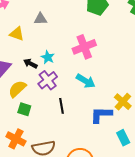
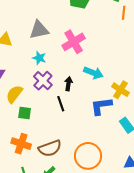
gray triangle: (40, 19) -> (39, 30), moved, size x1.5
black arrow: (30, 63) -> (68, 84), moved, turned 80
cyan arrow: (86, 81) -> (93, 73), moved

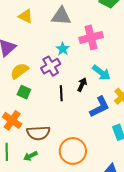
cyan star: (39, 58) -> (63, 49), moved
black arrow: (68, 84) -> (82, 85), moved
blue L-shape: (101, 106) -> (100, 107), turned 145

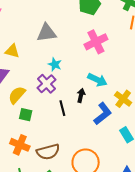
yellow triangle: (26, 16) -> (12, 51), moved
pink cross: (91, 37) -> (96, 42), moved

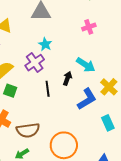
pink cross: (96, 42) -> (89, 27), size x0.6

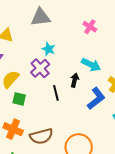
pink cross: (89, 27) -> (90, 27), turned -32

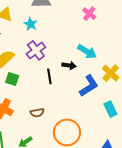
cyan star: (49, 49) -> (31, 24), moved
black arrow: (75, 80) -> (69, 65), turned 80
brown semicircle: (41, 136) -> (37, 113), moved, size x0.6

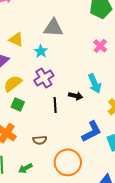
cyan arrow: (87, 52) -> (95, 83), turned 30
blue L-shape: (89, 86) -> (92, 132), moved

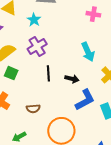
pink cross: (100, 46) -> (93, 14), turned -32
black arrow: (76, 96) -> (72, 79), moved

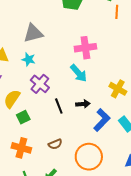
pink cross: (93, 14) -> (85, 48), moved, size x1.5
cyan arrow: (88, 52) -> (79, 73), moved
green square: (11, 73) -> (23, 117), turned -32

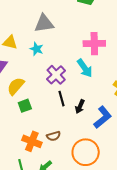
purple cross: (40, 84) -> (56, 75), moved
black arrow: (83, 104) -> (80, 106), moved, turned 112
orange cross: (21, 148) -> (32, 141), moved

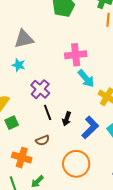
cyan arrow: (85, 68) -> (86, 79), moved
brown semicircle: (54, 136) -> (43, 140), moved

